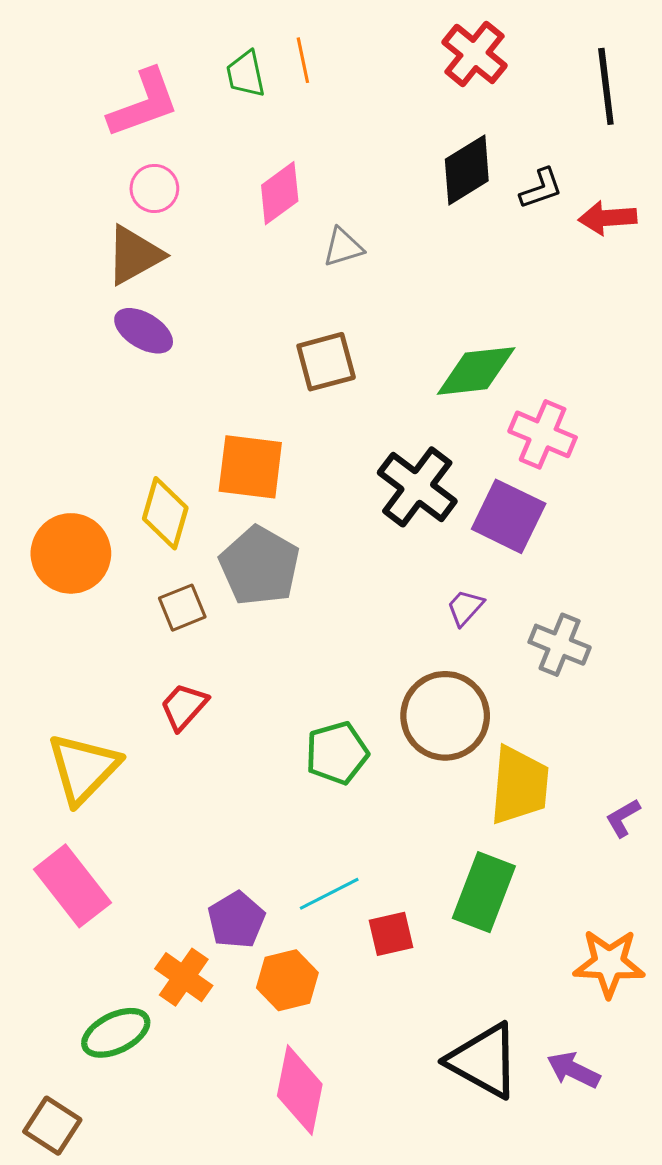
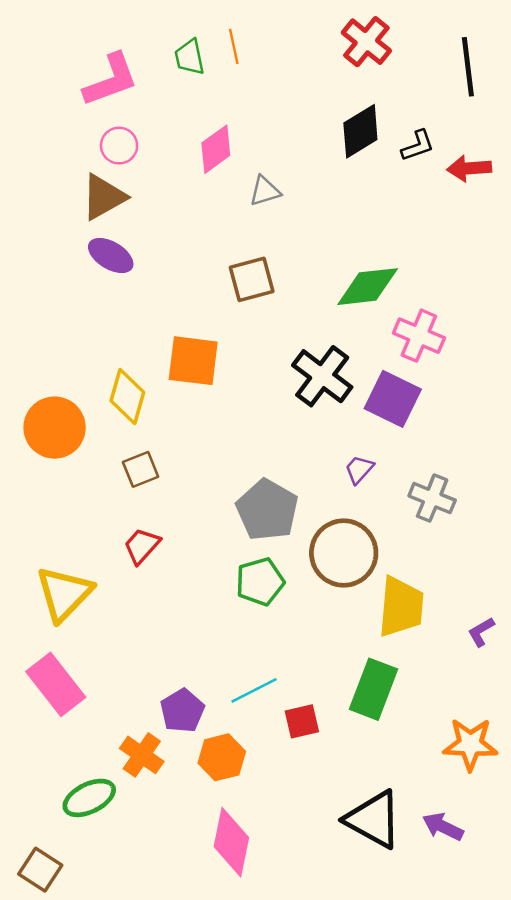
gray pentagon: (260, 566) -> (267, 510), moved

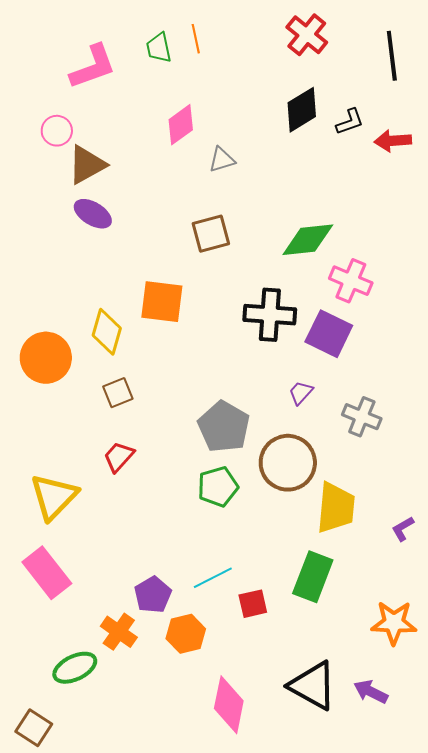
pink circle: (119, 146) -> (57, 131), moved
black cross: (322, 376) -> (270, 315), turned -33
pink diamond: (231, 842) -> (229, 705), moved

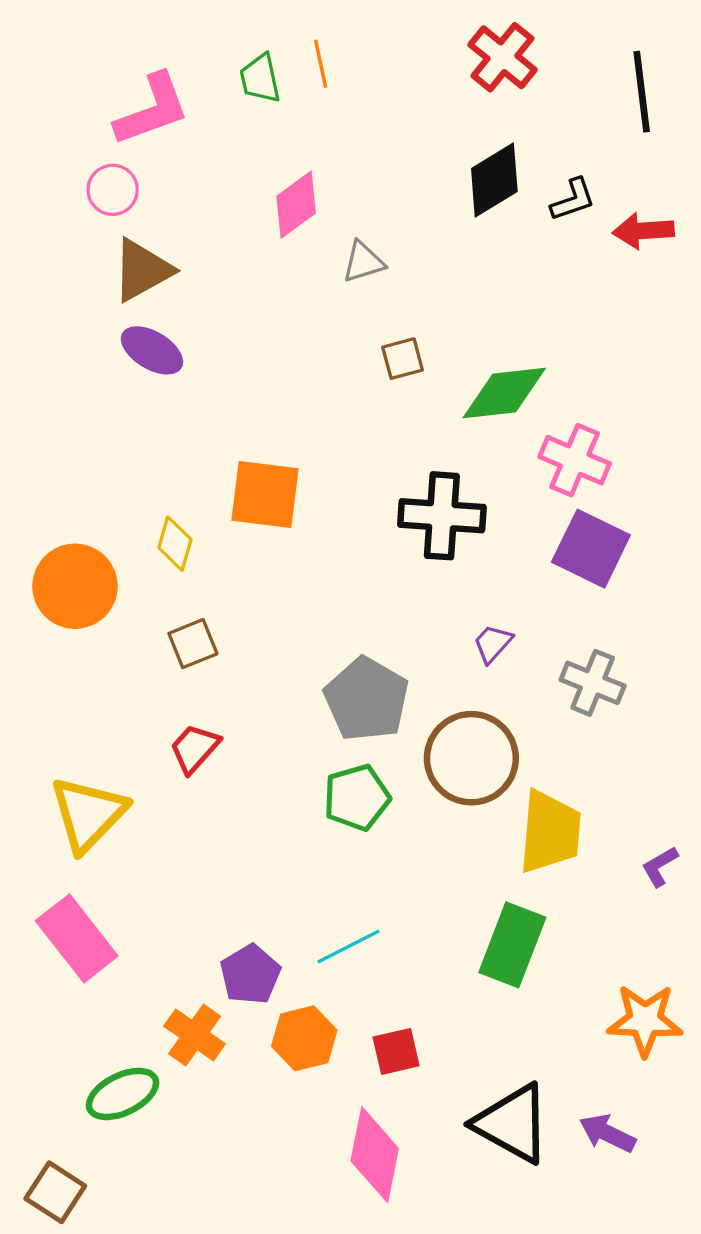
pink circle: (57, 131) -> (113, 190), moved
brown square: (211, 234) -> (403, 359), moved, size x0.7
yellow diamond: (107, 332) -> (175, 544), size x0.7
purple square: (329, 334) -> (591, 549), moved
red square: (253, 604) -> (396, 1051), moved

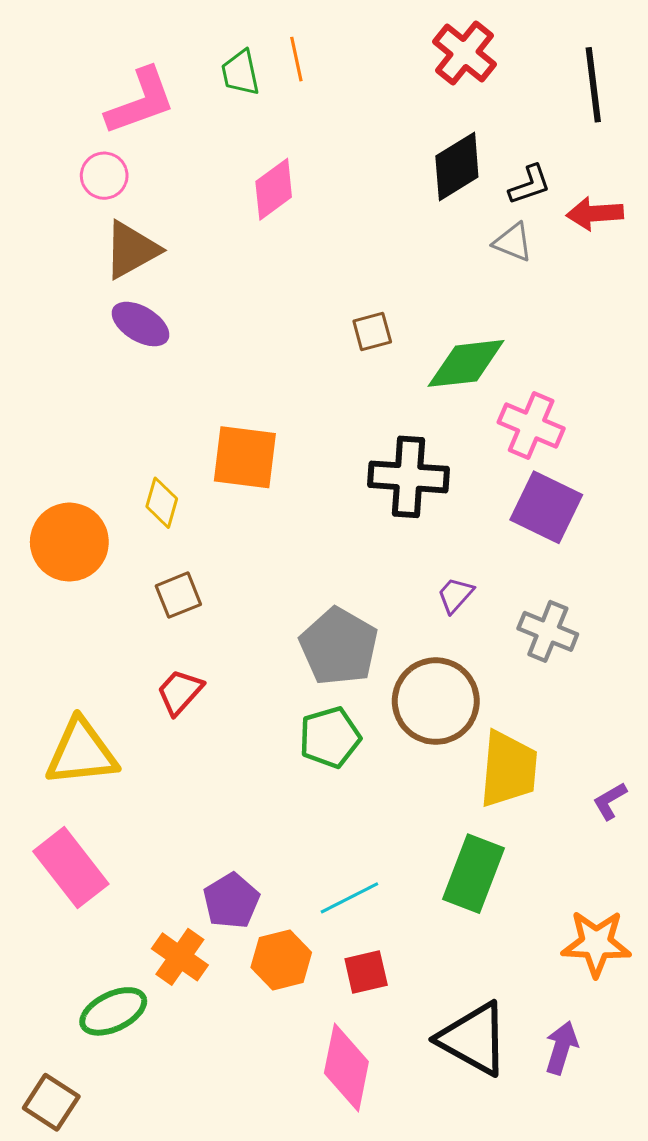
gray triangle: (363, 262) -> (513, 242), moved, turned 39
yellow triangle: (88, 814) -> (81, 753), turned 40
cyan line: (349, 947) -> (349, 898), moved
purple arrow: (607, 1133) -> (561, 1048), turned 81

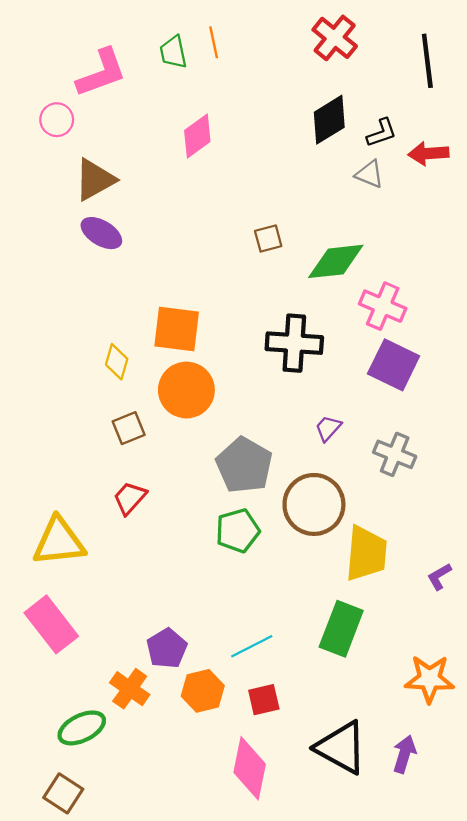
pink circle: (104, 176) -> (57, 120), moved
orange circle: (69, 542) -> (186, 390), moved
brown square: (51, 1102) -> (63, 793), moved

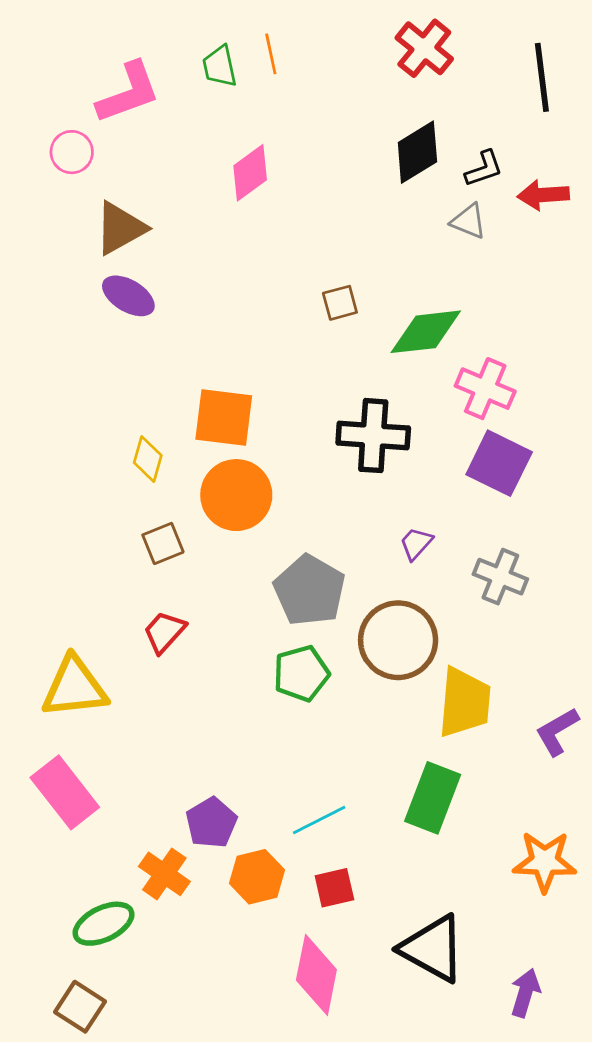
purple L-shape: (439, 576) -> (557, 731), size x1.4
purple arrow: (404, 754) -> (525, 993), moved

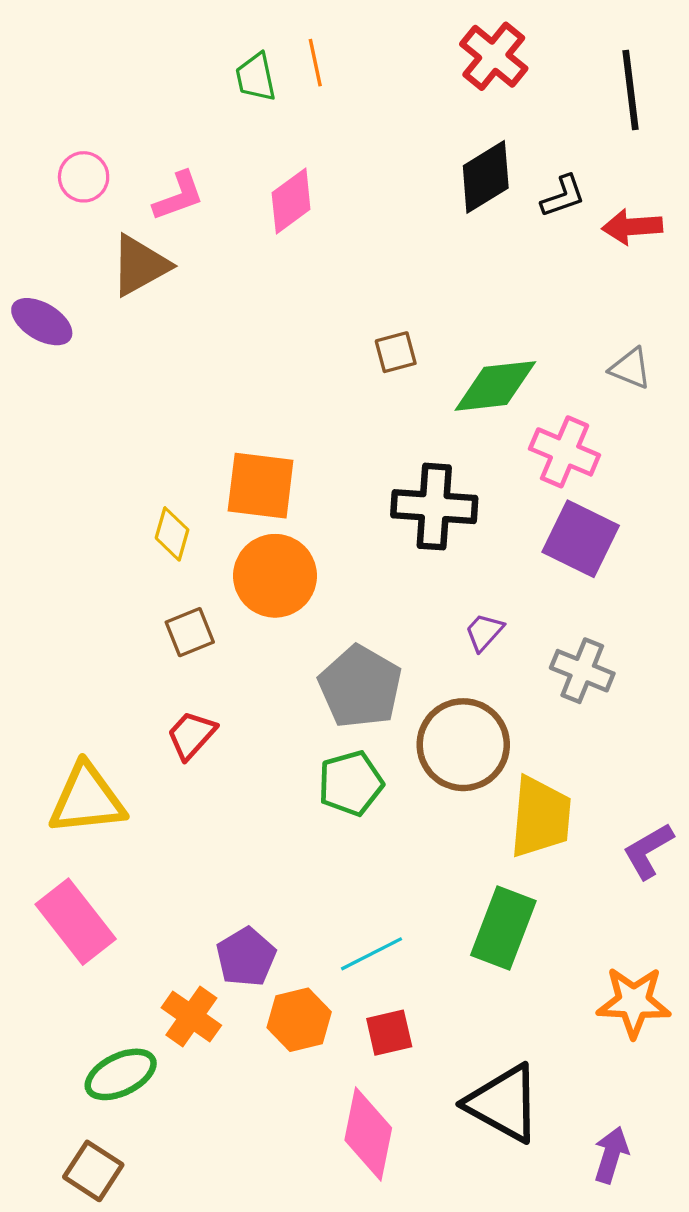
pink L-shape: (128, 93) -> (179, 196), moved, size x0.7
gray triangle: (469, 221) -> (630, 368), moved
purple ellipse: (128, 296) -> (42, 322), moved

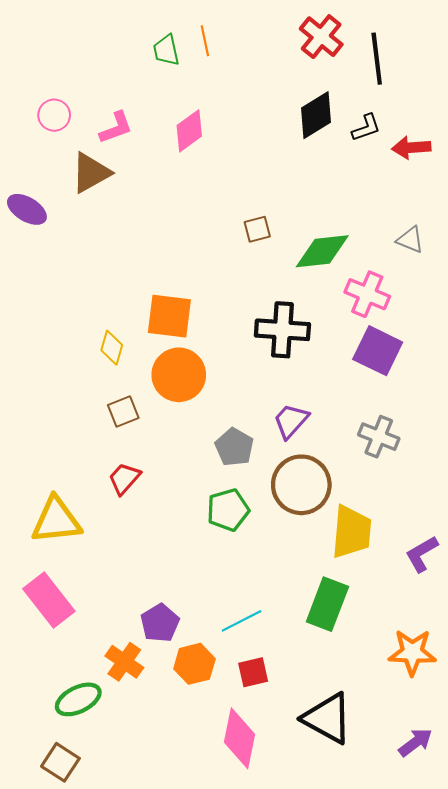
black line: (630, 90) -> (377, 59), moved
purple trapezoid: (484, 632) -> (291, 421), moved, size x1.4
gray pentagon: (360, 687) -> (234, 447), size x0.7
purple arrow: (611, 1155) -> (415, 742), moved, turned 36

